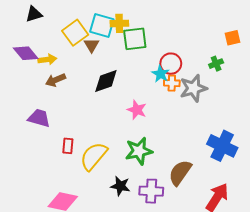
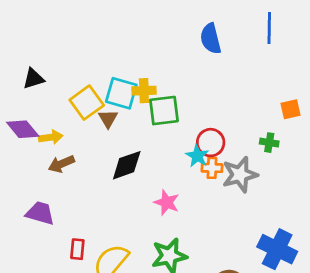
green cross: (216, 64) -> (269, 143), turned 32

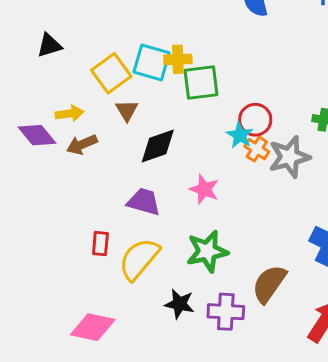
brown triangle: (108, 119) -> (127, 110), moved
purple diamond: (23, 129) -> (37, 135), moved
orange cross: (212, 168) -> (257, 149), turned 30
purple trapezoid: (40, 213) -> (144, 202), moved

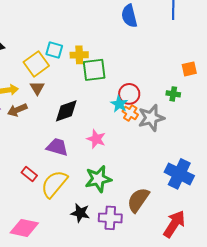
cyan square: (152, 62) -> (54, 50), moved, size x0.7
brown triangle: (127, 110) -> (37, 88), moved
red rectangle: (100, 244) -> (29, 174), turned -56

